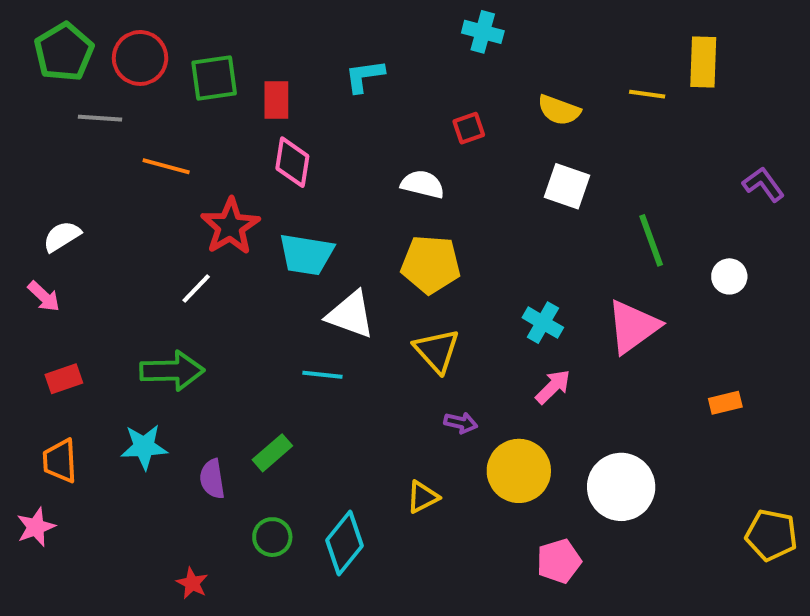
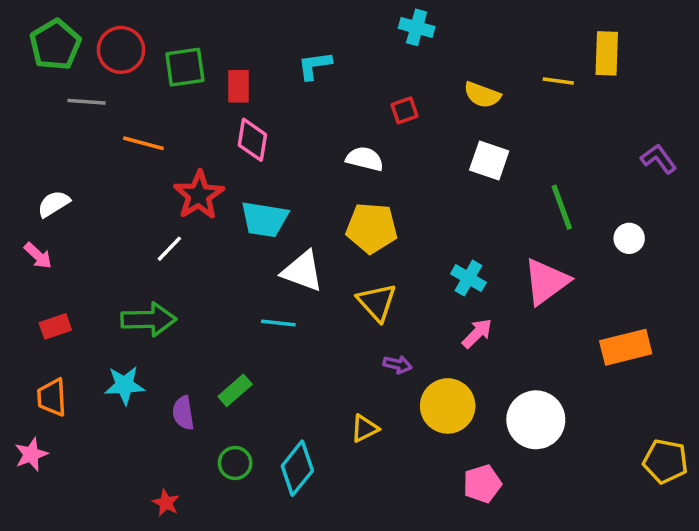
orange rectangle: (725, 403) -> (626, 347), size x1.8

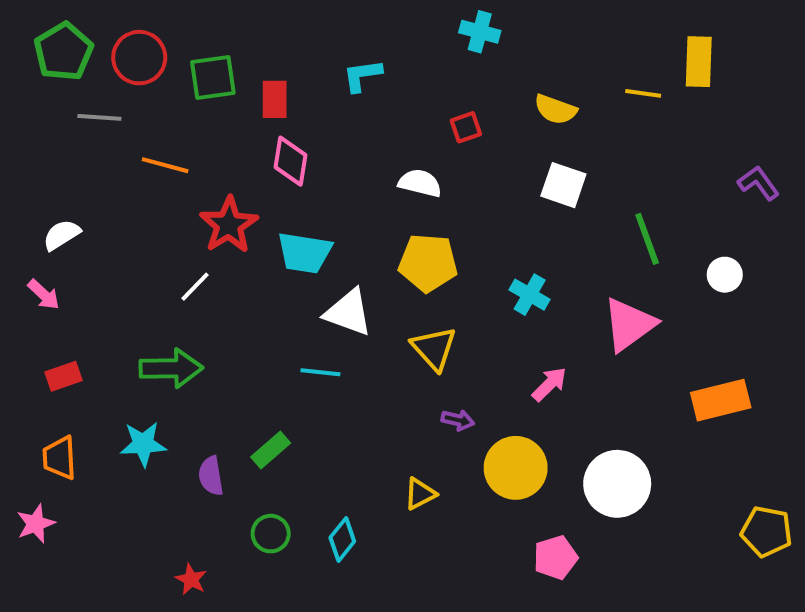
cyan cross: (468, 278) -> (530, 295), moved
cyan diamond: (297, 468) -> (342, 540), size x0.7

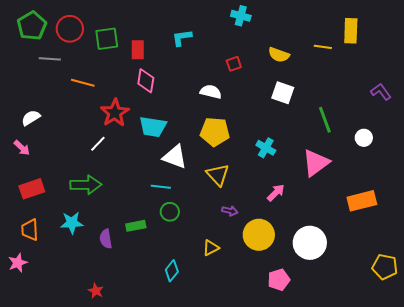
red rectangle: (64, 376) -> (32, 189), size x1.4
green rectangle: (271, 450) -> (136, 226), turned 30
green circle: (271, 534) -> (170, 212), moved

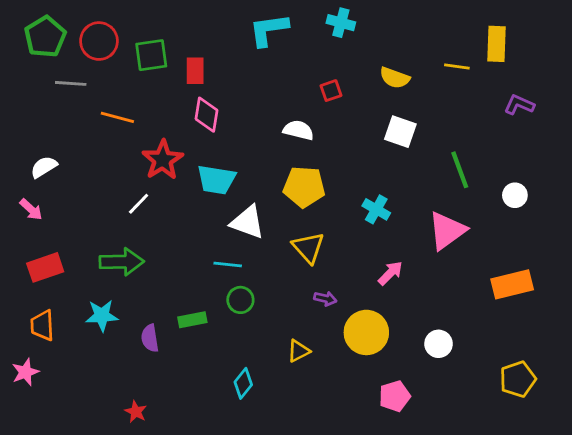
cyan L-shape: (182, 38) -> (269, 30), moved, size x1.4
purple L-shape: (381, 92) -> (519, 105), moved, turned -30
white circle: (310, 243) -> (439, 344), size x0.6
yellow pentagon: (385, 267) -> (518, 379), moved, turned -30

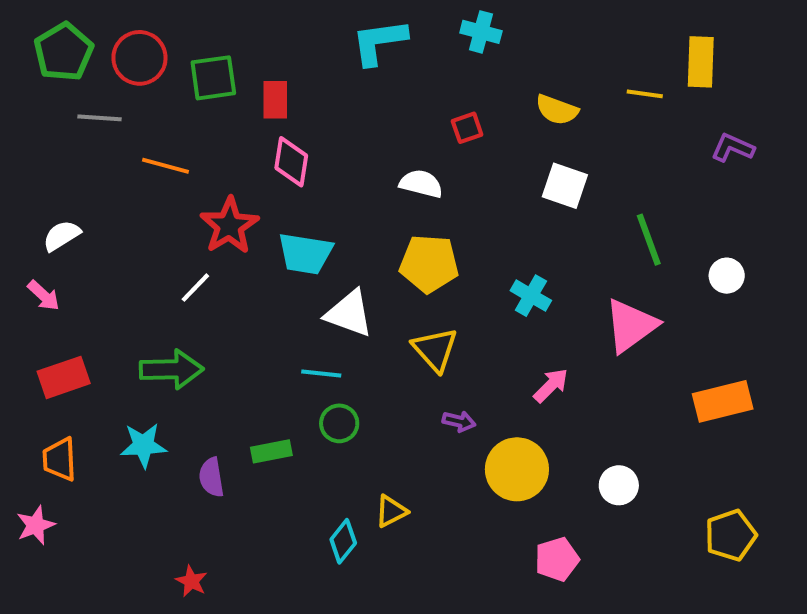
yellow triangle: (298, 351) -> (391, 511), moved

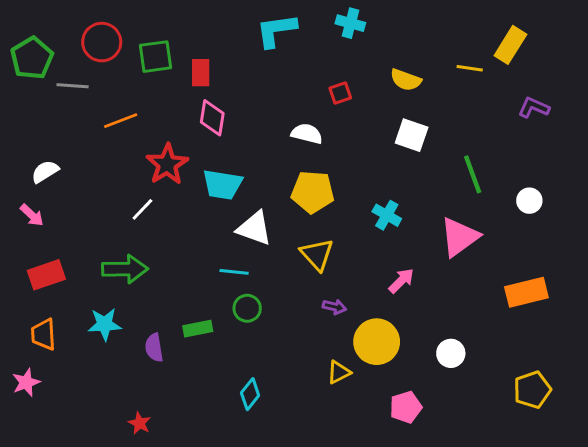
green pentagon: (64, 52) -> (32, 58), moved
yellow rectangle: (701, 62) -> (510, 45), turned 30
orange line: (165, 166) -> (121, 121), turned -36
yellow triangle: (391, 511) -> (339, 372), moved

